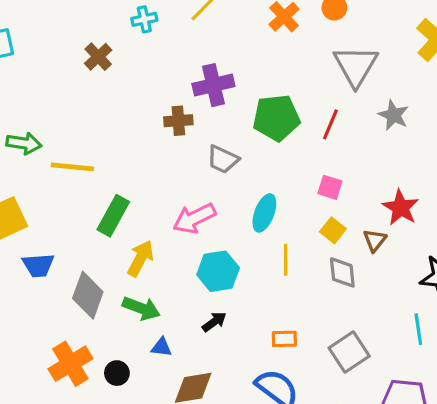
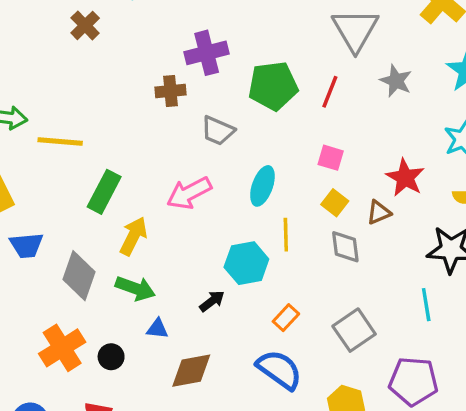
brown triangle: (375, 240) -> (379, 212), turned 30
cyan hexagon: (218, 271) -> (246, 263), moved
orange rectangle: (284, 339) -> (286, 318), turned -45

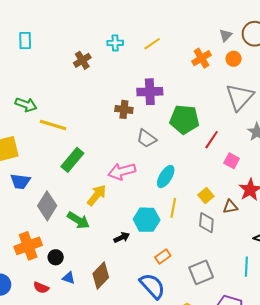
red line: (330, 92) -> (212, 140), moved
pink square: (331, 158) -> (232, 161), moved
yellow arrow: (133, 236) -> (97, 195), moved
blue triangle: (157, 329) -> (69, 278), moved
brown diamond: (191, 371) -> (101, 275), turned -48

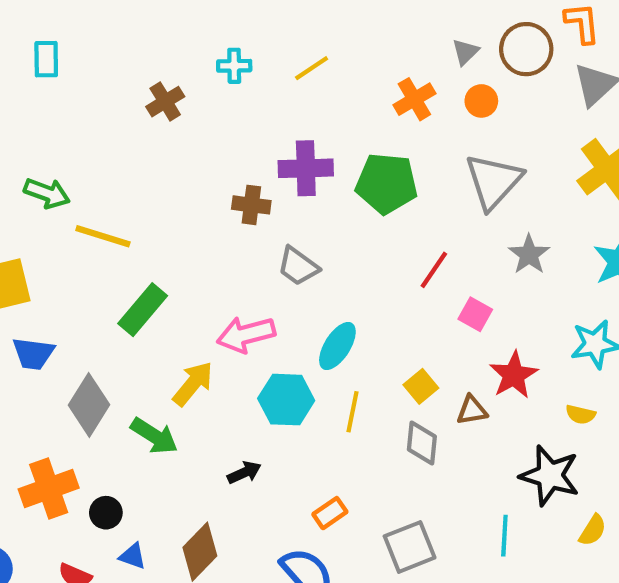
green pentagon: (184, 119) -> (387, 183), moved
cyan hexagon: (147, 220) -> (286, 400), moved

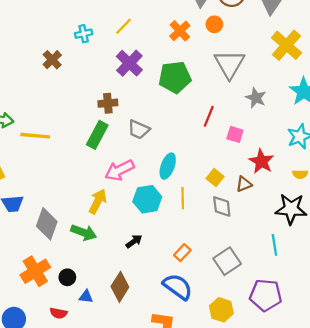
purple cross: (306, 168) -> (129, 63), moved, turned -32
green rectangle: (143, 310) -> (97, 135), moved

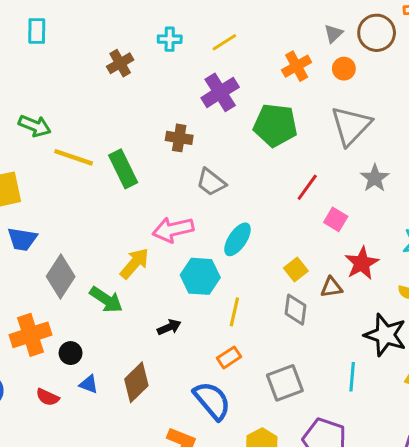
green rectangle: (97, 135) -> (123, 169), moved, turned -68
yellow line: (183, 198) -> (234, 312), moved

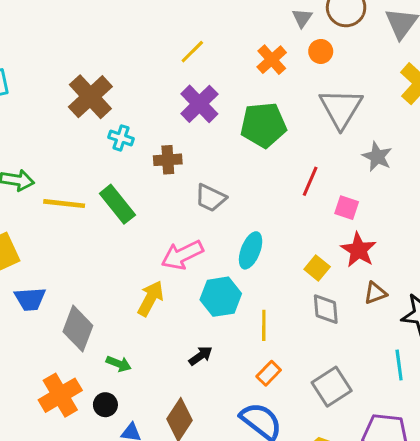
cyan cross: (170, 39) -> (121, 138), moved, turned 30
brown cross: (120, 63) -> (90, 97), size x1.6
red star: (362, 263) -> (359, 250), moved
brown triangle: (331, 287) -> (375, 293), moved
green arrow: (106, 300) -> (119, 364), moved, size x0.7

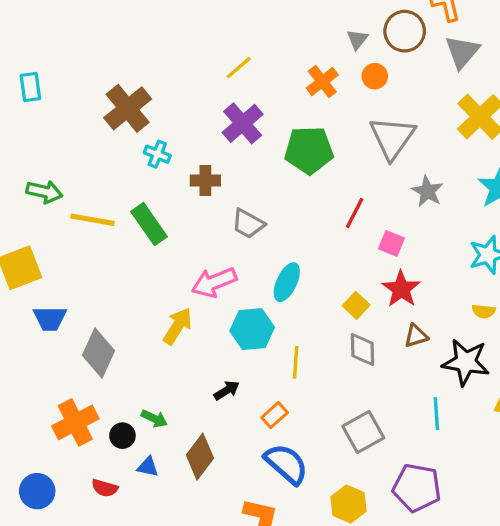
green arrow: (119, 364) -> (154, 419), moved
orange rectangle: (269, 373) -> (275, 415), moved

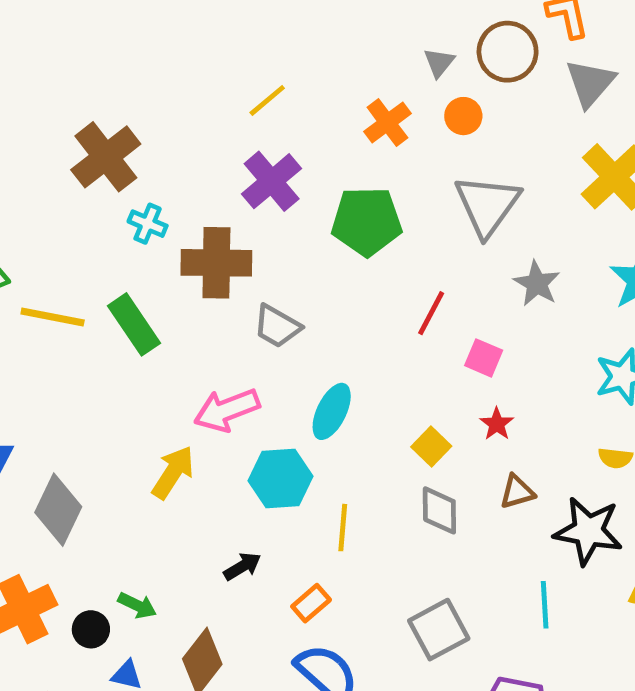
brown cross: (205, 180) -> (216, 263), size x1.6
red star: (401, 289) -> (497, 424), size x0.6

